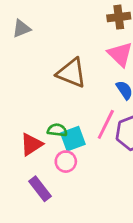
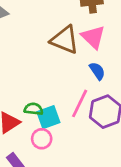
brown triangle: (72, 73) -> (65, 40), moved

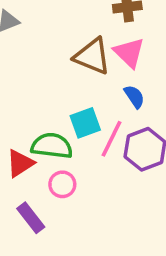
green semicircle: (34, 109) -> (52, 146), size x1.6
cyan square: (48, 117) -> (85, 123), moved

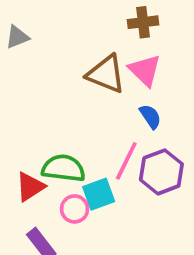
cyan square: (85, 123) -> (99, 194), moved

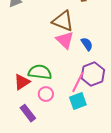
pink triangle: (145, 70) -> (65, 40), moved
pink line: (126, 161) -> (78, 82), moved
cyan square: (99, 194) -> (78, 101), moved

